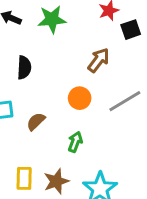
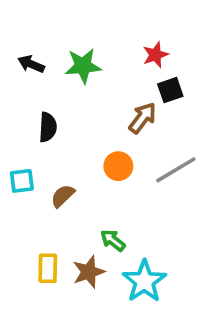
black square: (131, 30) -> (170, 90), moved
green arrow: (75, 142) -> (113, 240), moved, turned -72

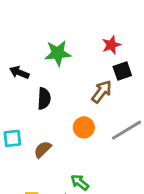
black arrow: (31, 64) -> (19, 72), moved
black semicircle: (48, 127) -> (44, 99), moved

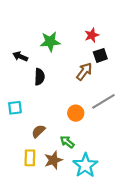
orange circle: (84, 127) -> (76, 113), moved
brown semicircle: (43, 149) -> (38, 131), moved

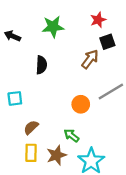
black arrow: (20, 57) -> (12, 36), moved
brown semicircle: (38, 131) -> (31, 127), moved

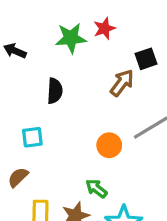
red star: (98, 20) -> (104, 28), moved
cyan square: (15, 98) -> (32, 137), moved
brown semicircle: (31, 127) -> (18, 177), moved

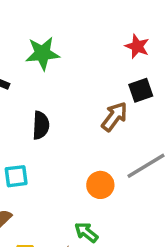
red star: (104, 28) -> (137, 46), moved, turned -30
green star: (71, 38) -> (42, 53), moved

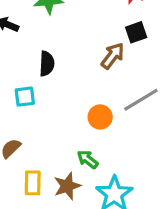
cyan square: (16, 176) -> (25, 97), moved

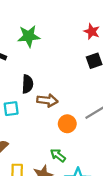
brown arrow: (113, 56) -> (47, 100), moved, turned 60

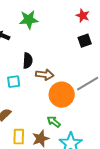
orange circle: (67, 124) -> (62, 95), size x1.6

